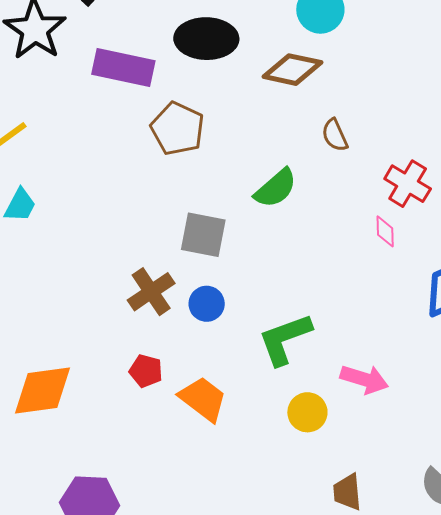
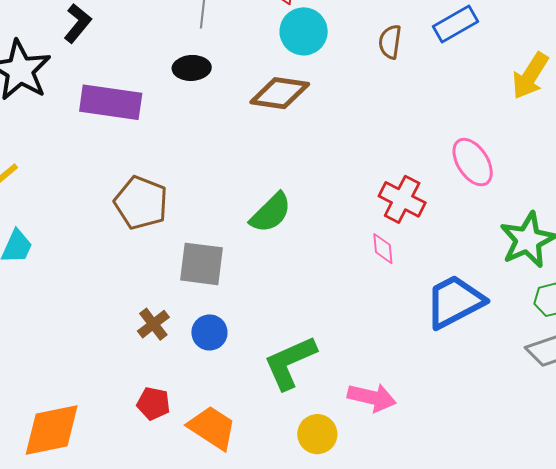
black ellipse: (206, 39) -> (192, 68), size x0.6
brown pentagon: (177, 129) -> (141, 203), moved
brown semicircle: (335, 135) -> (390, 42), moved, turned 36
brown cross: (151, 292) -> (153, 324), size x0.7

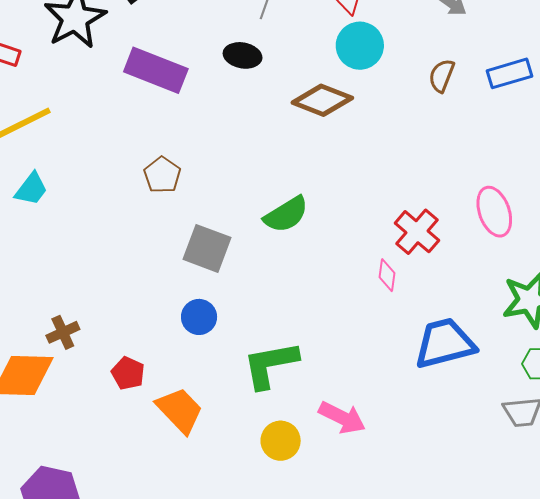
brown pentagon: (141, 203) -> (162, 175), size x0.7
brown cross: (153, 324) -> (63, 332), moved

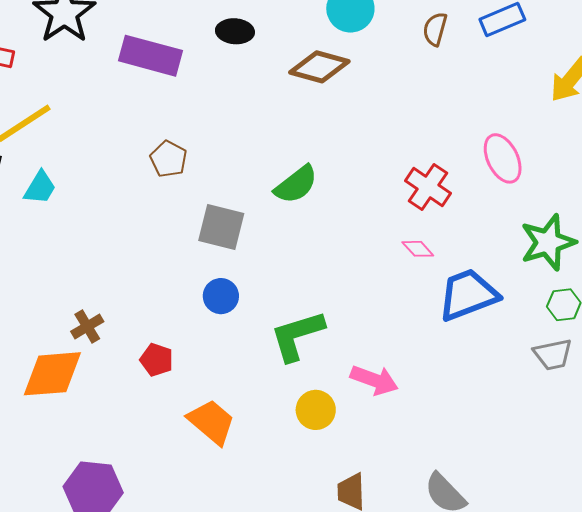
pink diamond: (387, 275) -> (418, 249), moved, turned -44
orange trapezoid: (180, 410) -> (211, 422), moved

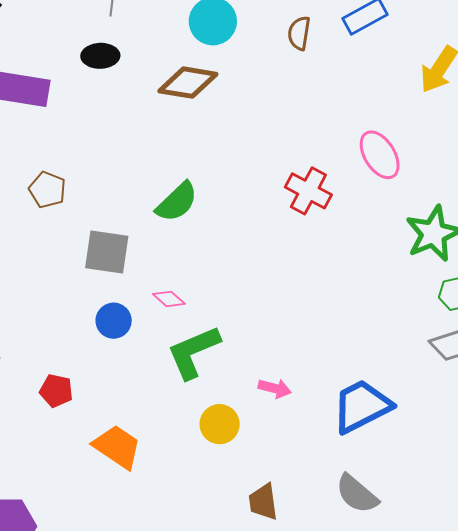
pink diamond: (418, 249) -> (169, 299), moved
blue trapezoid: (468, 295) -> (362, 406), moved
pink arrow: (374, 380) -> (275, 388), size x0.7

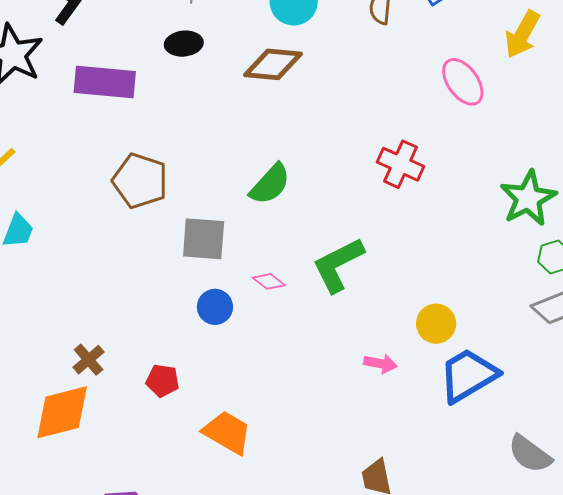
pink ellipse: (380, 155) -> (463, 82), moved
brown pentagon: (47, 190) -> (140, 181), size x1.5
green L-shape: (193, 352) -> (338, 265), moved
yellow circle: (220, 424) -> (436, 324), moved
gray semicircle: (357, 494) -> (530, 454), moved

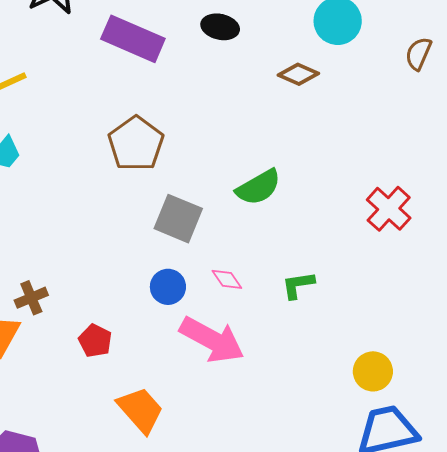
brown diamond: (273, 64) -> (298, 74), size x0.7
green L-shape: (338, 265) -> (298, 285), size x0.6
pink arrow: (380, 364) -> (212, 340), moved, size x2.0

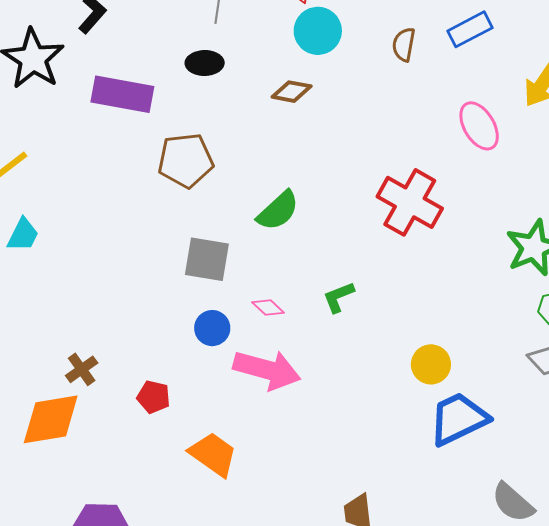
brown pentagon: (136, 144) -> (186, 160), moved, turned -30
red cross: (389, 209) -> (410, 202), size x1.4

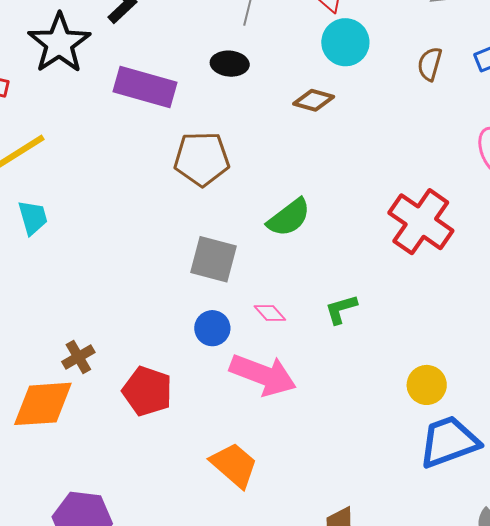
cyan trapezoid: (23, 235) -> (33, 218), turned -48
red pentagon: (153, 397) -> (147, 391), size x1.5
orange trapezoid: (213, 454) -> (234, 465), moved

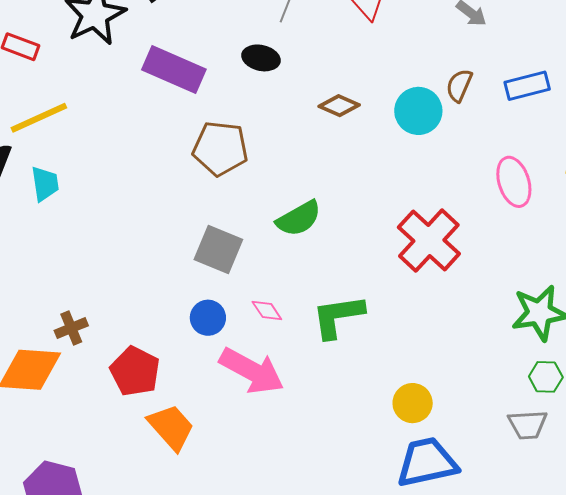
cyan circle: (345, 42) -> (418, 111), moved
green L-shape: (341, 309) -> (338, 316), size x1.6
orange trapezoid: (234, 465) -> (171, 427), moved

